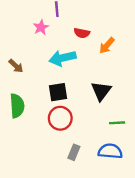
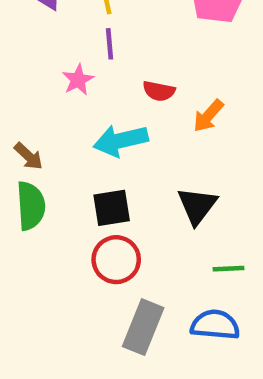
green semicircle: (17, 106) -> (31, 206), moved
gray rectangle: (74, 152) -> (143, 327), size x1.6

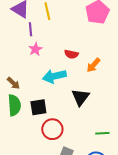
purple line: (109, 44) -> (30, 29), moved
black triangle: (197, 206) -> (80, 97), moved
black square: (112, 208) -> (38, 107), moved

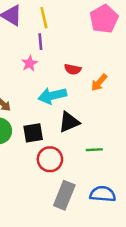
purple line: (30, 29) -> (40, 42), moved
black triangle: (80, 97) -> (69, 122), moved, turned 30
green line: (102, 133) -> (94, 150), moved

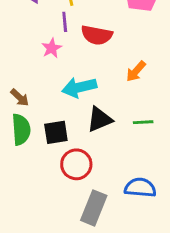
red semicircle: (73, 69) -> (97, 35), moved, size x1.5
green line: (94, 150) -> (143, 122), moved
blue semicircle: (103, 194) -> (140, 188), moved

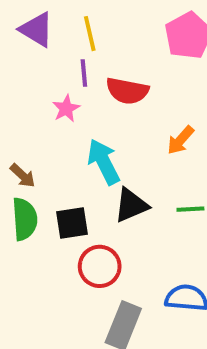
cyan arrow: (79, 87) -> (104, 162), turned 76

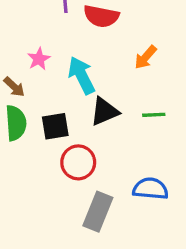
pink star: (66, 109) -> (39, 59), moved

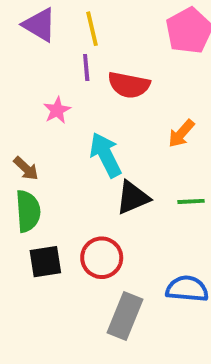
pink star: (39, 59) -> (57, 110), moved
black square: (55, 126) -> (45, 262), moved

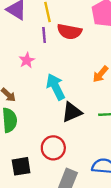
red semicircle: (129, 85) -> (69, 32), moved
black square: (45, 262) -> (21, 166), moved

